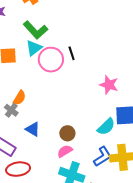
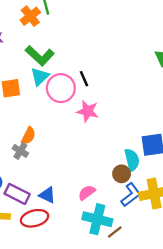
pink star: (109, 85) -> (88, 111), moved
cyan semicircle: (106, 127) -> (132, 160), turned -54
blue triangle: (33, 129) -> (47, 195), moved
brown circle: (67, 133) -> (122, 174), moved

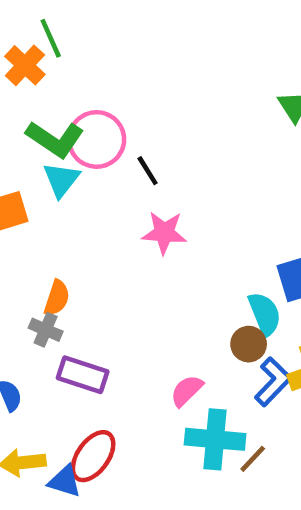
pink circle: (61, 88) -> (97, 139), moved
purple rectangle: (17, 194) -> (83, 375), moved
blue triangle: (47, 195) -> (65, 481), moved
red ellipse: (35, 218) -> (93, 456), turned -32

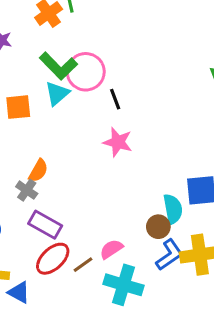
red ellipse: (93, 456) -> (53, 259), moved
brown line: (253, 459) -> (83, 265), moved

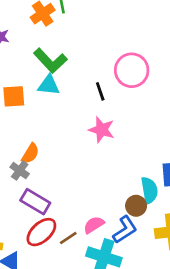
pink circle: (86, 72) -> (132, 70), moved
cyan triangle: (57, 93) -> (49, 85), turned 45
blue L-shape: (169, 255) -> (125, 230), moved

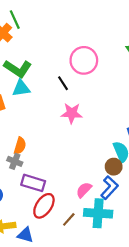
brown line: (68, 238) -> (69, 219), moved

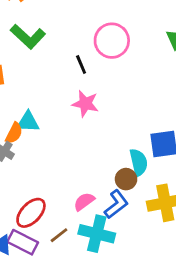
cyan triangle: (21, 88) -> (28, 122), moved
purple rectangle: (33, 183) -> (23, 242), moved

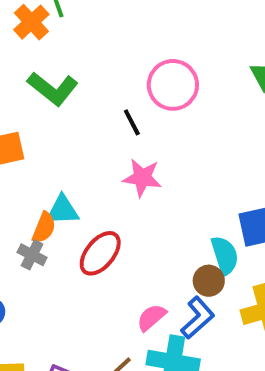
red ellipse: (31, 213) -> (100, 253), moved

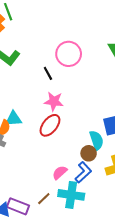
red ellipse: (100, 253) -> (50, 125), moved

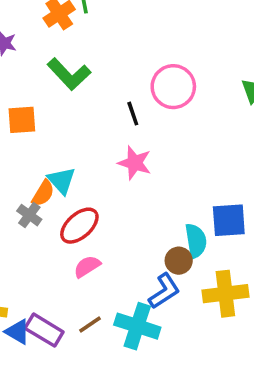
cyan triangle: (14, 119) -> (62, 180), turned 42
red ellipse: (50, 125) -> (79, 226), moved
pink semicircle: (60, 173) -> (87, 266), moved

